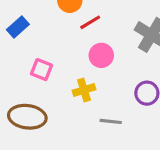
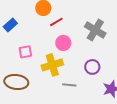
pink square: (41, 70) -> (25, 52), turned -32
yellow cross: (84, 90) -> (52, 65), size x1.5

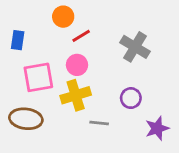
blue rectangle: (10, 25) -> (18, 40), turned -40
pink circle: (63, 43) -> (77, 65), moved
pink square: (25, 52) -> (38, 77), size x1.6

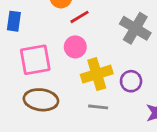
yellow cross: (76, 95) -> (97, 74), moved
brown ellipse: (26, 119) -> (41, 100), moved

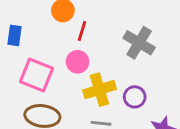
red line: (80, 17) -> (82, 31), turned -42
pink square: (35, 60) -> (37, 75), turned 32

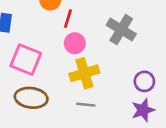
pink circle: (78, 62) -> (75, 43), moved
purple circle: (135, 97) -> (144, 81), moved

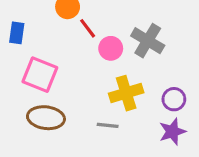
red line: (68, 19) -> (88, 28), turned -54
pink circle: (75, 43) -> (111, 48), moved
yellow cross: (84, 73) -> (126, 93), moved

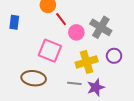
pink square: (40, 75) -> (50, 51), moved
purple circle: (174, 99) -> (114, 56), moved
purple star: (172, 132) -> (96, 87), moved

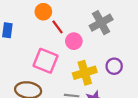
gray cross: (101, 27) -> (101, 23), moved, turned 30

